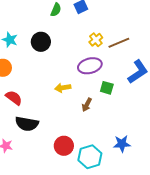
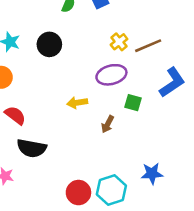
red circle: (64, 146) -> (78, 193), moved

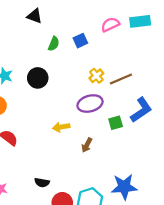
green square: (133, 103) -> (116, 123), moved, turned -32
black semicircle: (32, 148) -> (42, 183), moved, size x0.6
blue star: (152, 174) -> (124, 187), size x1.4

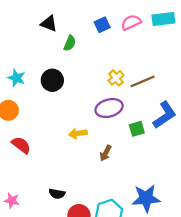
black triangle: (34, 16) -> (49, 24), moved
blue square: (80, 41) -> (102, 25), moved

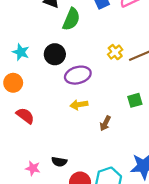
green semicircle: (70, 43) -> (71, 19), size x1.5
purple ellipse: (109, 108) -> (78, 75), moved
pink star: (12, 201) -> (33, 168), moved

